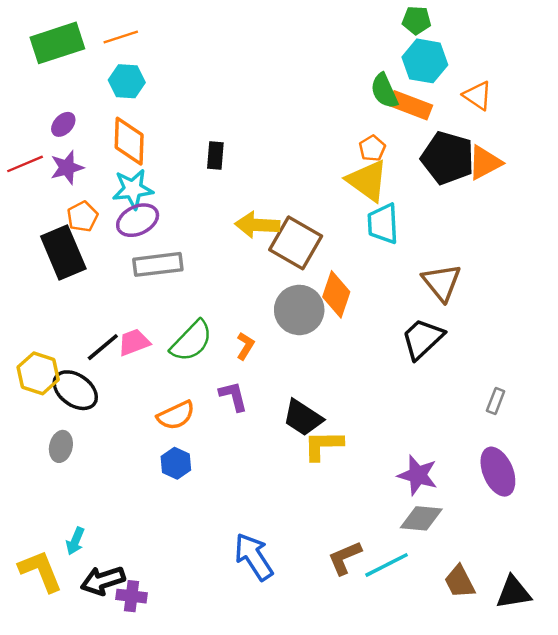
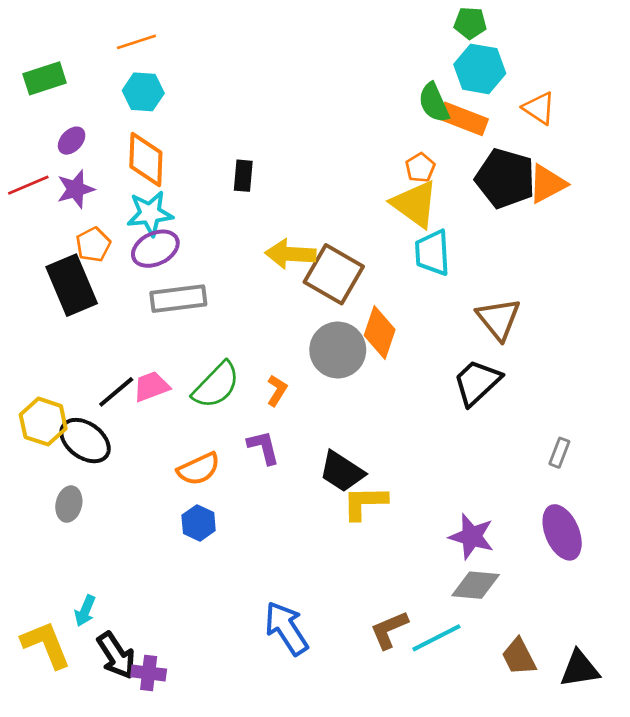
green rectangle: (57, 43) -> (45, 78), moved, size x0.7
black arrow: (103, 581) -> (116, 655), turned -105

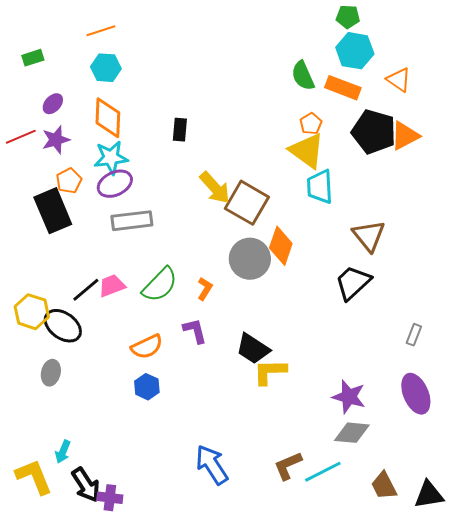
green rectangle: (45, 78) -> (33, 58), size x0.7
green semicircle: (434, 103) -> (303, 76), moved
yellow arrow: (290, 254) -> (215, 188), turned -135

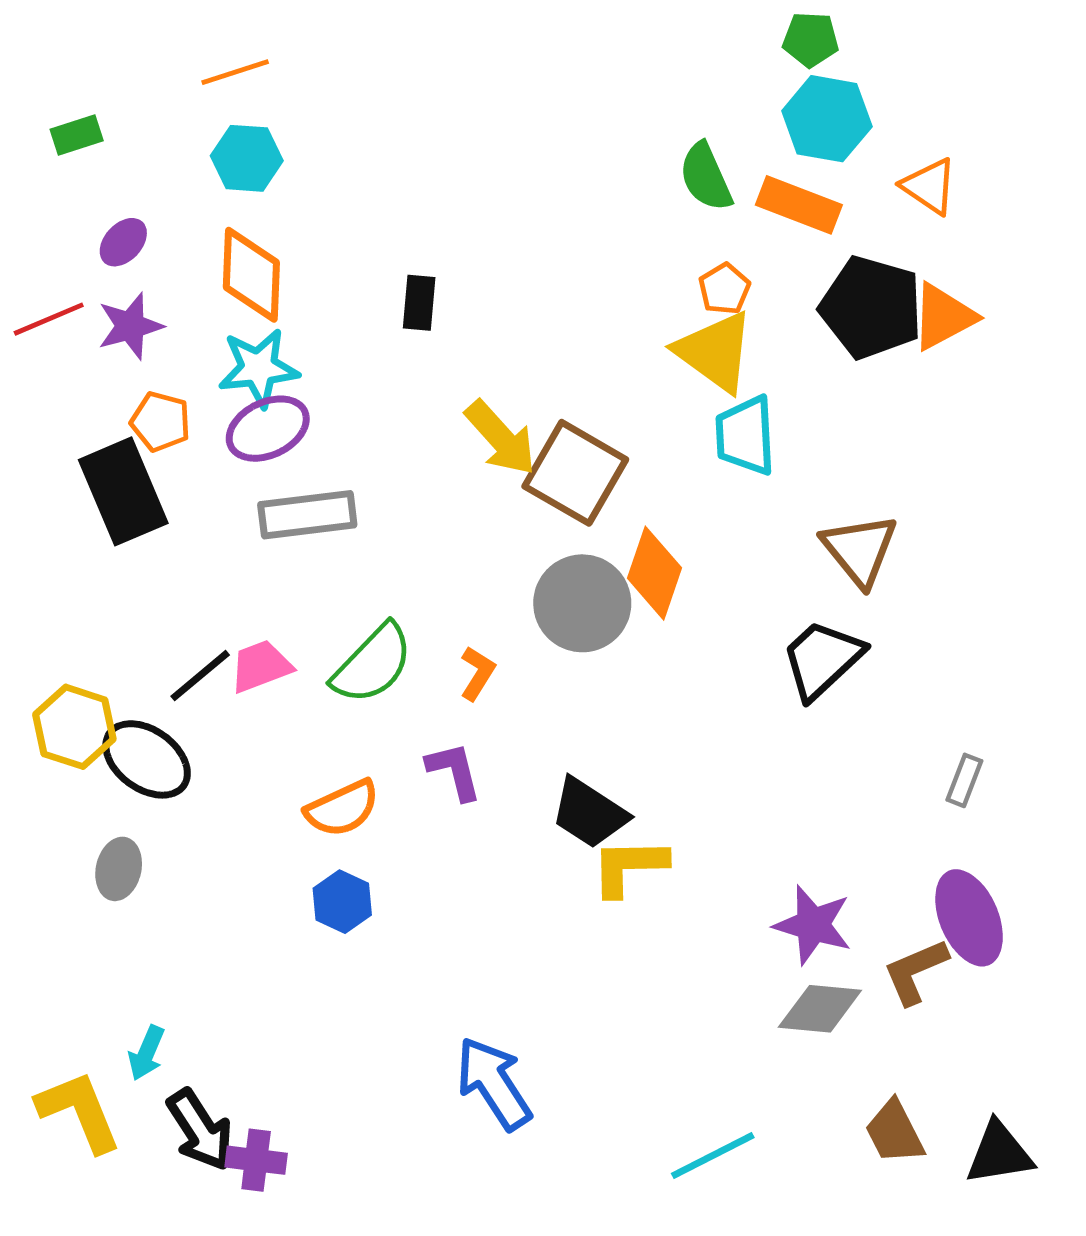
orange pentagon: (69, 181) -> (161, 422), turned -30
brown L-shape: (288, 466) -> (915, 971), moved
cyan line: (323, 472) -> (713, 1156), moved

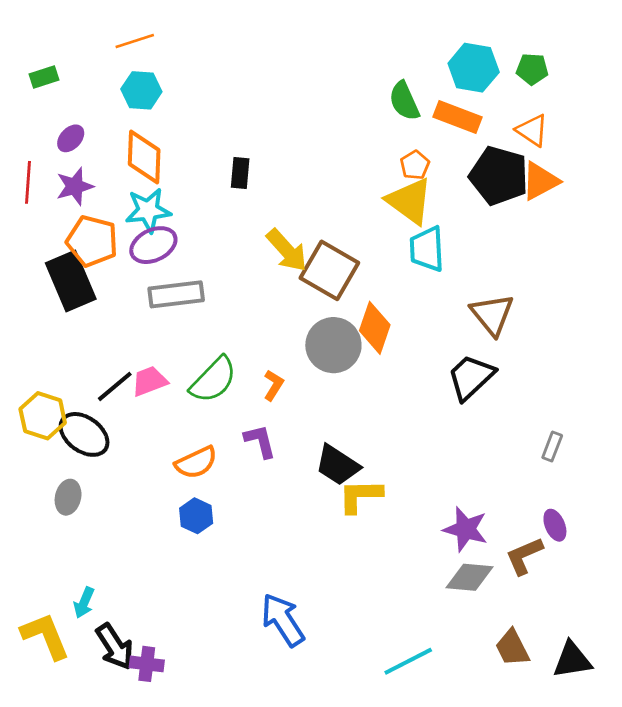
green pentagon: (811, 39) -> (532, 69), moved
orange triangle: (929, 186) -> (532, 130), moved
red line: (49, 319) -> (28, 182), turned -63
orange pentagon: (161, 422) -> (92, 241), size x1.5
purple ellipse: (969, 918) -> (555, 525), size x0.6

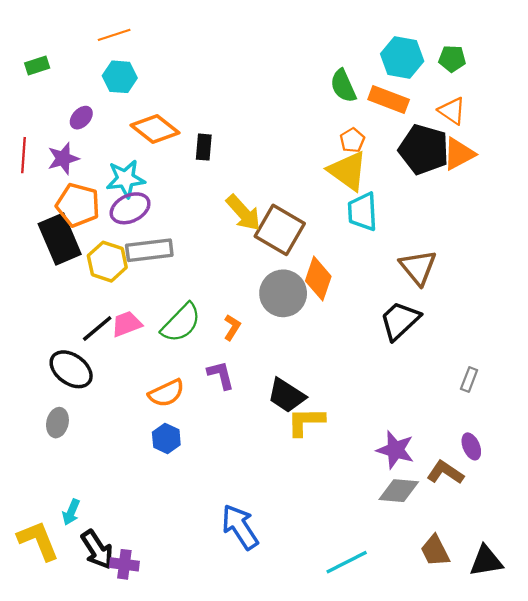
purple ellipse: (71, 138) -> (81, 118), moved
orange diamond: (144, 157) -> (155, 129), moved, turned -54
yellow hexagon: (43, 416) -> (107, 262), moved
brown L-shape: (524, 556) -> (445, 472), turned 57

